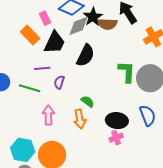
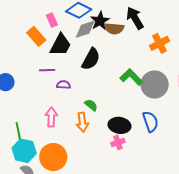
green L-shape: (127, 72) -> (131, 77), turned -50
purple semicircle: (59, 82) -> (64, 85), turned 72
green line: (30, 88) -> (19, 133), moved, turned 60

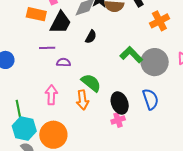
orange rectangle: (36, 36) -> (36, 14), turned -36
black semicircle: (91, 59) -> (91, 37), size x0.6
green semicircle: (91, 105) -> (91, 83), size x1.5
black ellipse: (120, 125) -> (120, 103), turned 60

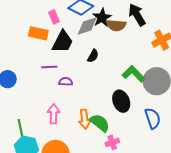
green semicircle: (91, 83) -> (100, 123), moved
black ellipse: (120, 103) -> (121, 101), moved
pink cross: (118, 120) -> (112, 142), moved

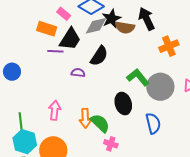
pink rectangle: (54, 17) -> (64, 14), turned -32
black semicircle: (93, 56) -> (99, 56), size x1.5
purple line: (49, 67) -> (55, 51), moved
purple semicircle: (66, 82) -> (78, 73), moved
pink cross: (112, 142) -> (111, 144), turned 32

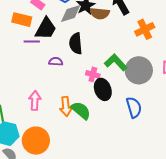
black semicircle: (99, 56) -> (76, 43), turned 145
pink cross: (111, 144) -> (93, 74), moved

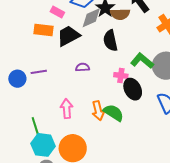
black trapezoid: (46, 29) -> (68, 36), turned -140
purple line: (32, 42) -> (39, 72), moved
black semicircle: (76, 43) -> (110, 41), moved

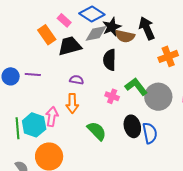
orange rectangle: (43, 30) -> (47, 35), turned 36
black ellipse: (133, 89) -> (132, 126), moved
orange arrow: (98, 111) -> (72, 103), moved
cyan hexagon: (43, 145) -> (34, 125), moved

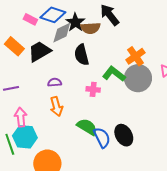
pink rectangle: (64, 20) -> (30, 19), moved
orange cross: (168, 56) -> (135, 56), moved
pink arrow: (52, 117) -> (21, 117), moved
black ellipse: (132, 126) -> (124, 135), moved
blue semicircle: (150, 133) -> (102, 138), moved

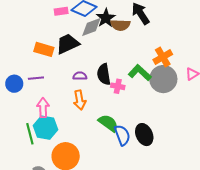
pink rectangle: (30, 19) -> (61, 11), turned -40
orange rectangle: (14, 46) -> (44, 49), moved, turned -30
black semicircle: (82, 55) -> (104, 74), moved

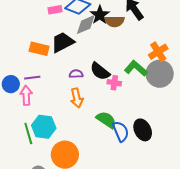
black semicircle: (104, 74) -> (100, 71), turned -40
pink arrow: (43, 108) -> (26, 95), moved

